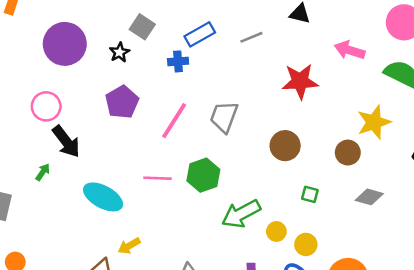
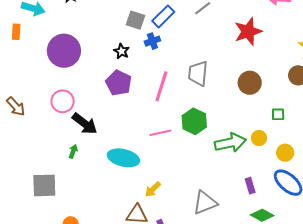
gray square: (142, 27) -> (136, 20), moved
black star: (119, 52) -> (121, 51), moved
green arrow: (241, 214) -> (230, 143), turned -148
yellow circle: (276, 231) -> (259, 138), moved

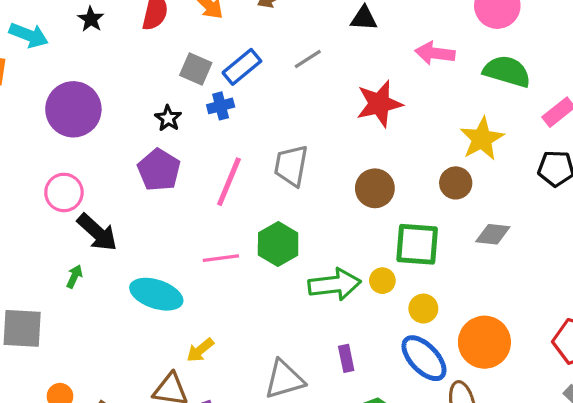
green square: (278, 114) -> (417, 244), size x2.0
purple rectangle: (250, 186) -> (346, 358), moved

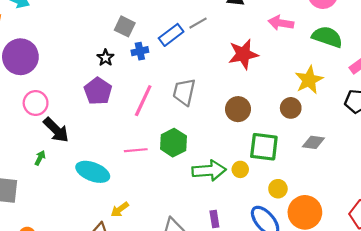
blue rectangle: (242, 67) -> (171, 35), moved
purple circle: (73, 109) -> (20, 57), moved
yellow circle: (423, 309) -> (278, 189), moved

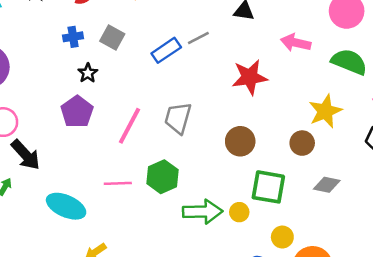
blue cross: (140, 51) -> (73, 37), moved

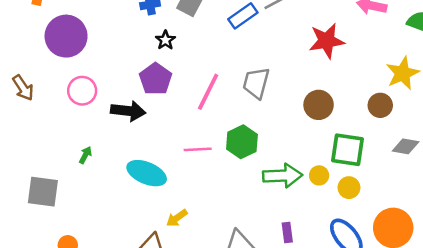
black arrow: (26, 155) -> (128, 111), moved, turned -40
yellow circle: (282, 237) -> (349, 188), moved

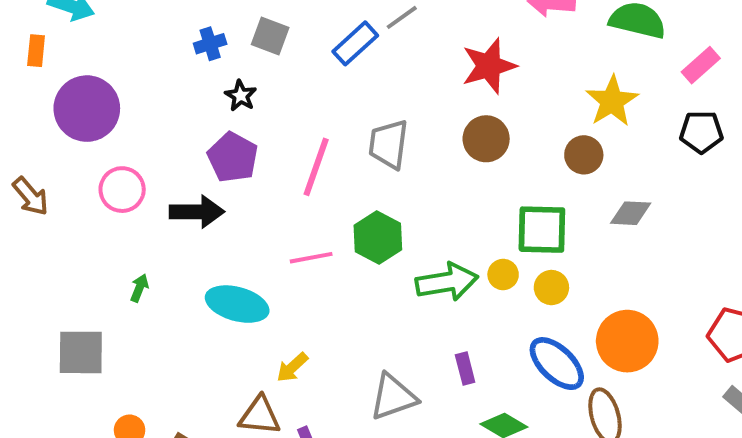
brown circle: (319, 105) -> (486, 139), moved

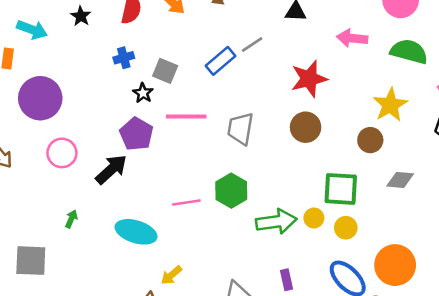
gray square: (270, 36) -> (165, 71), moved
pink line: (316, 167) -> (186, 116), moved, turned 69
black arrow: (197, 212) -> (111, 169), turned -44

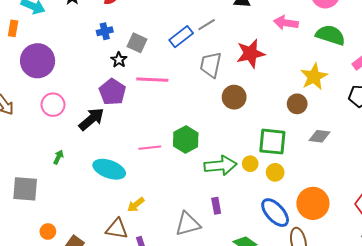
brown circle: (306, 127) -> (234, 97), moved
gray trapezoid: (240, 129) -> (211, 65), moved
purple rectangle: (286, 280) -> (216, 206), moved

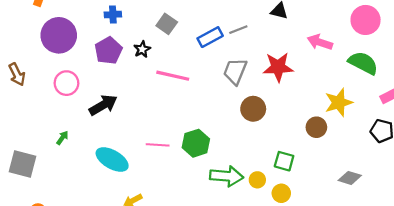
blue cross: (105, 31) -> (113, 14), moved
gray square: (137, 43) -> (167, 24), moved
purple pentagon: (112, 92) -> (108, 51), moved
gray diamond: (320, 136) -> (350, 178), moved
green square: (272, 142) -> (284, 161), size x0.7

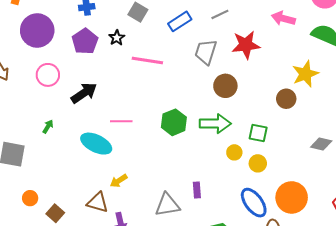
gray line: (238, 30) -> (220, 14), moved
pink line: (158, 145) -> (121, 121), moved
green arrow: (227, 176) -> (215, 124), moved

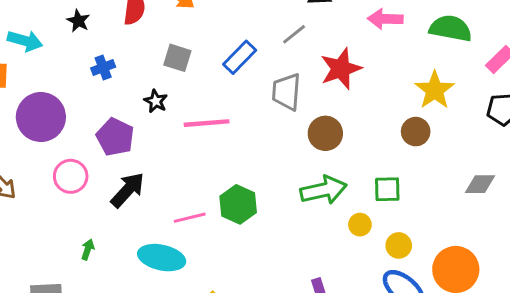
purple pentagon: (85, 41) -> (115, 137), moved
green hexagon: (174, 122) -> (238, 204), moved
yellow circle: (258, 163) -> (399, 245), moved

